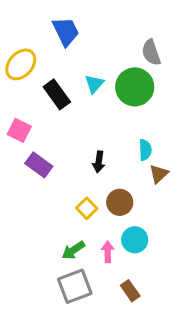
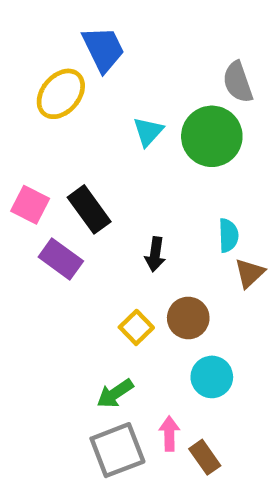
yellow ellipse: (21, 64) -> (61, 94), moved
black rectangle: (57, 94) -> (89, 209), moved
pink arrow: (108, 252) -> (169, 434), moved

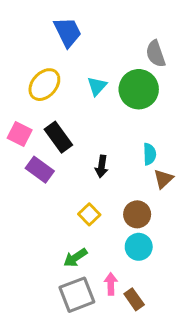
yellow ellipse: (61, 94) -> (44, 85), moved
brown circle: (188, 318) -> (137, 214), moved

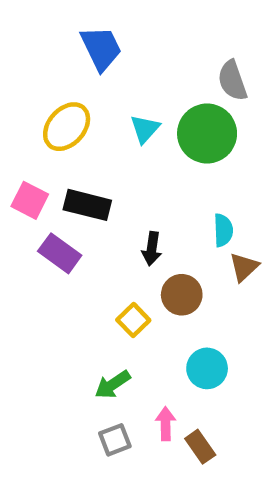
black rectangle: (58, 137) -> (87, 205), turned -40
brown circle: (137, 214) -> (182, 295), moved
gray square: (77, 295) -> (115, 440), size x0.6

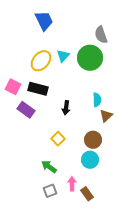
yellow ellipse: (67, 127) -> (41, 61), moved
brown circle: (182, 295) -> (93, 140), moved
green arrow: (113, 385) -> (49, 167), turned 70

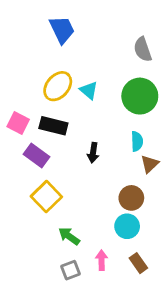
cyan triangle: (63, 56) -> (89, 90), moved, turned -32
green circle: (90, 58) -> (140, 96), moved
yellow square: (58, 139) -> (46, 197), moved, size x1.5
brown rectangle: (87, 194) -> (138, 263), moved

